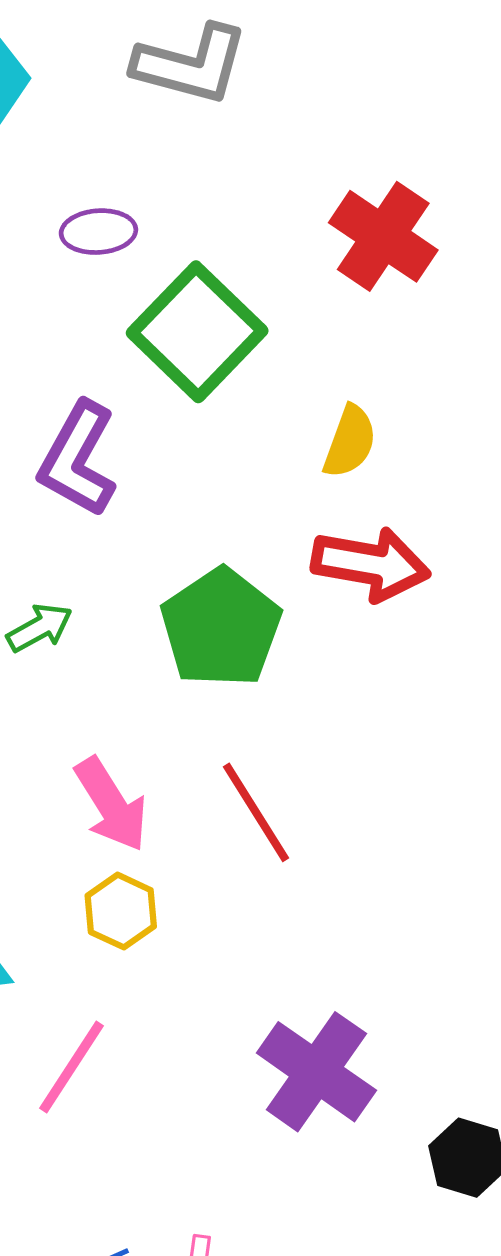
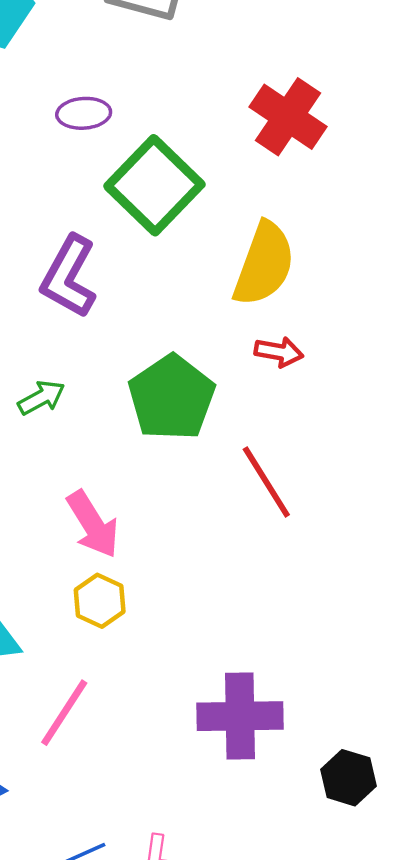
yellow semicircle: (350, 442) -> (264, 264), size x1.6
red arrow: (371, 564) -> (279, 352), size x0.6
red line: (256, 812) -> (266, 482), moved
purple cross: (316, 1072) -> (240, 716), turned -36

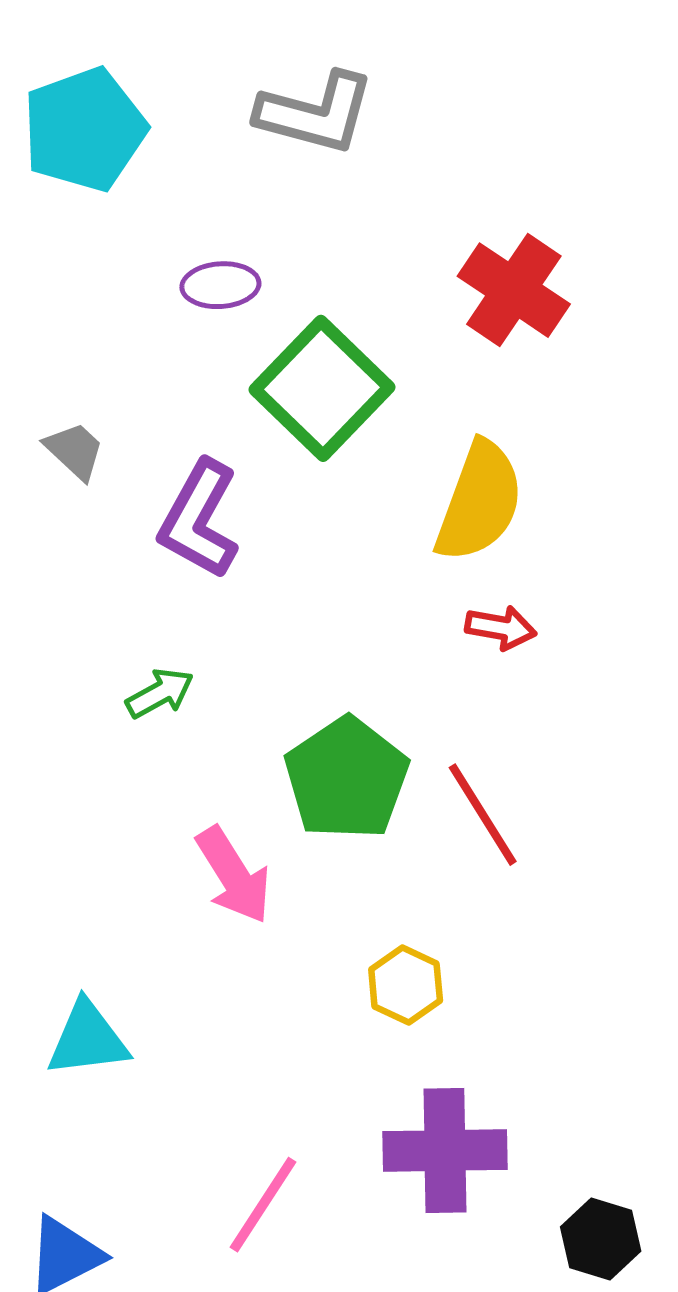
green pentagon: (172, 398) -> (347, 778), moved
yellow hexagon: (100, 601) -> (406, 985), moved
pink line: (64, 713) -> (263, 1205), moved

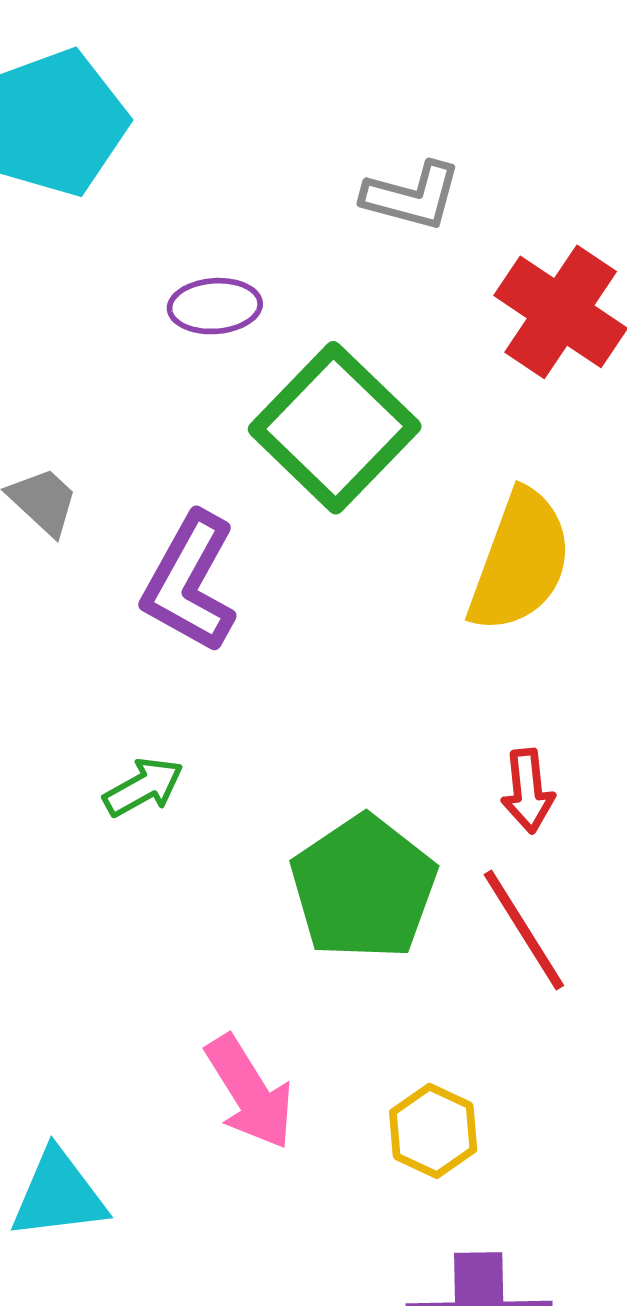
gray L-shape: (315, 113) -> (412, 196), moved, size x0.7
red arrow: (501, 628) -> (528, 791), moved, turned 74
pink arrow: (234, 875) -> (250, 1092), moved

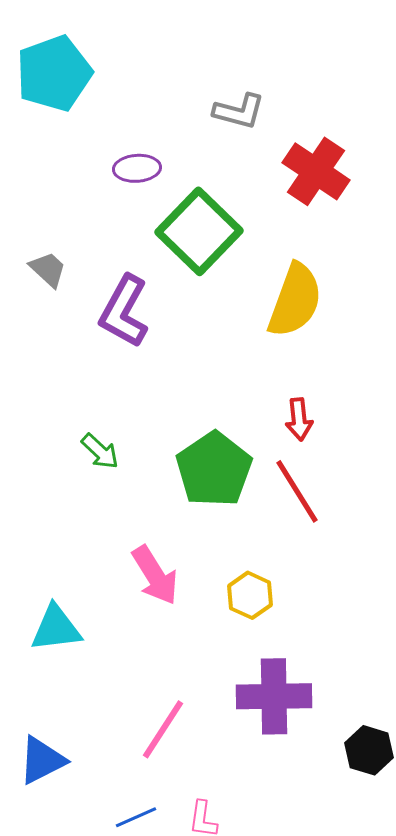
green arrow: (143, 787) -> (100, 451), moved, turned 72

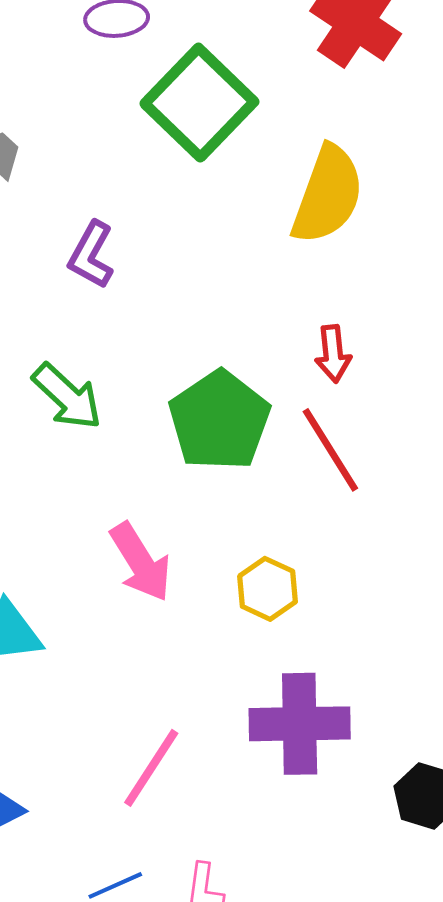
purple L-shape: (124, 311) -> (91, 255), moved, size x0.7
green arrow: (100, 451) -> (67, 396), size x1.4

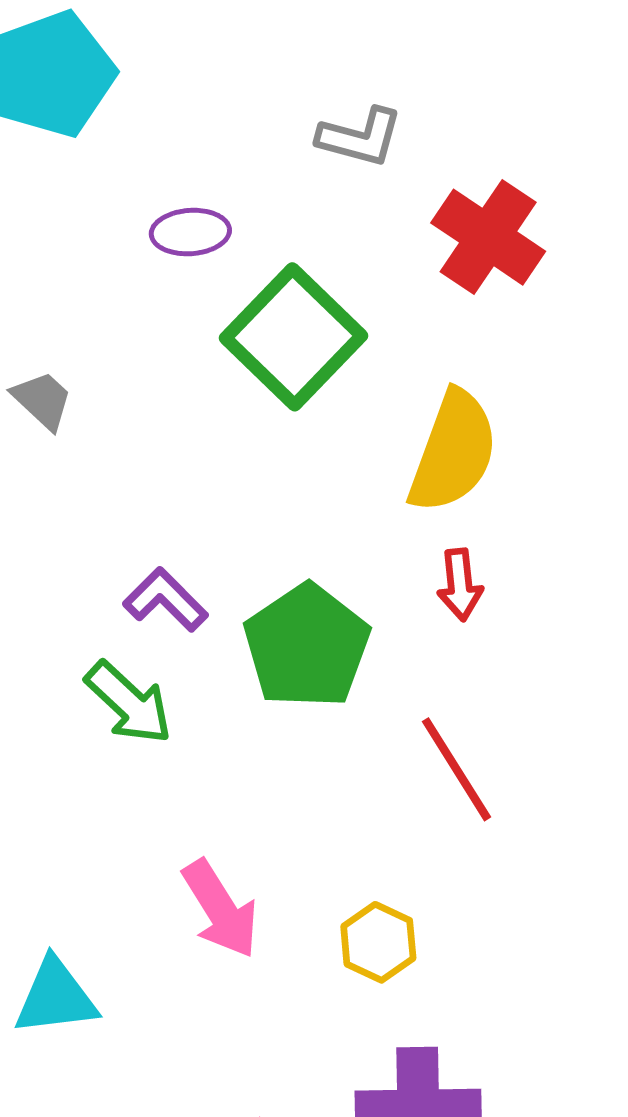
purple L-shape: (91, 255) -> (165, 600), moved, turned 106
red arrow: (333, 354) -> (460, 585), moved
green pentagon: (219, 421) -> (307, 646), moved

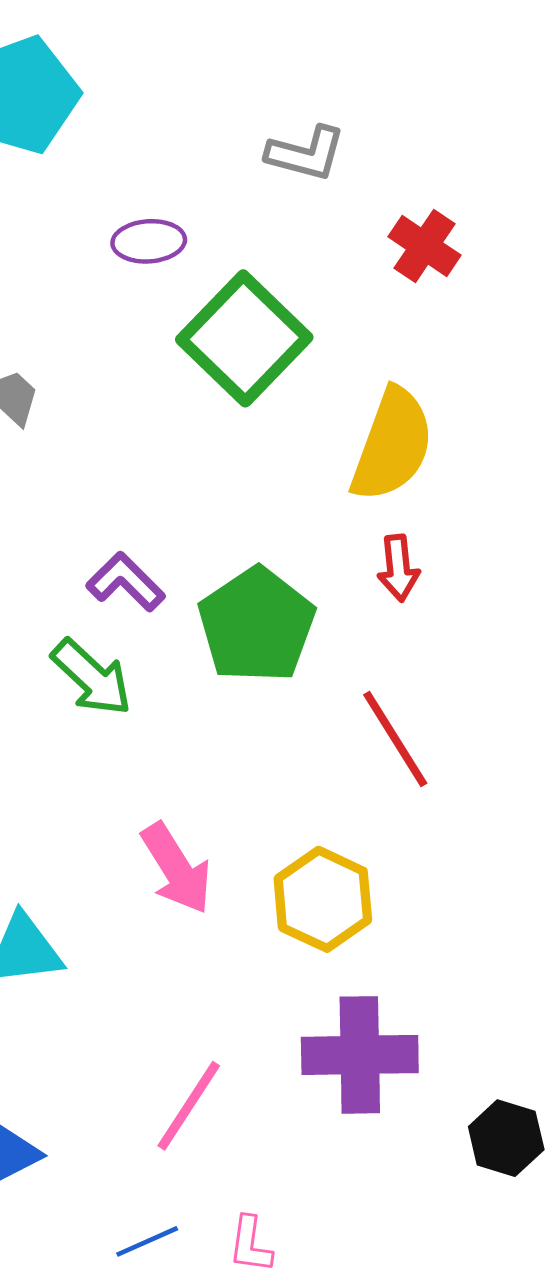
red cross: (488, 237) -> (425, 246), size x0.7
yellow hexagon: (378, 942) -> (323, 899), size x1.4

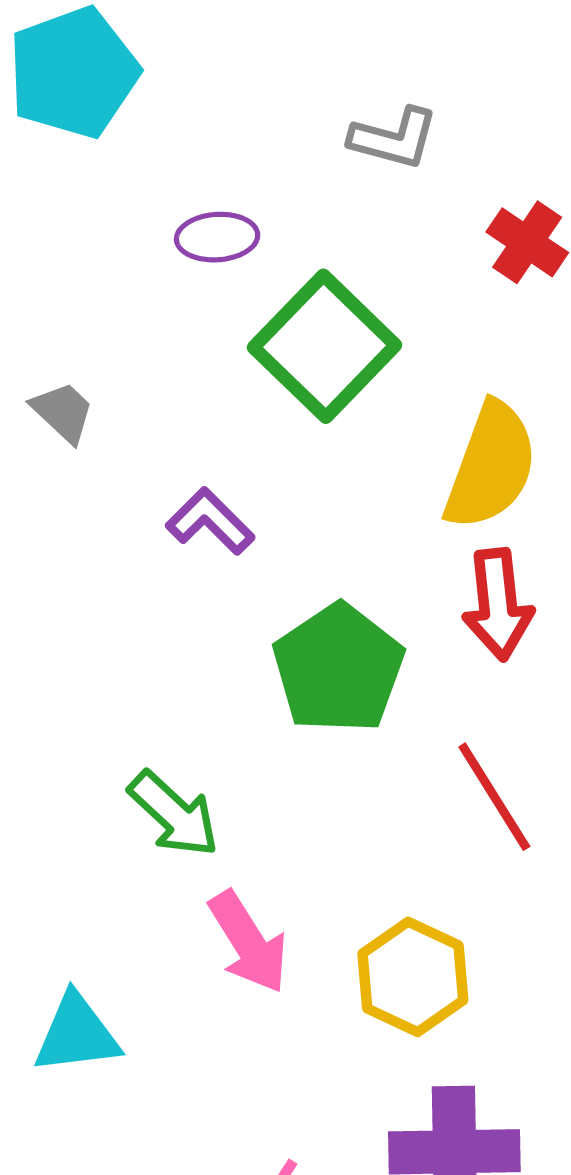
red arrow: (398, 568) -> (498, 604), size x1.5
purple L-shape: (126, 582) -> (210, 521), moved
green arrow: (92, 677) -> (174, 814), moved

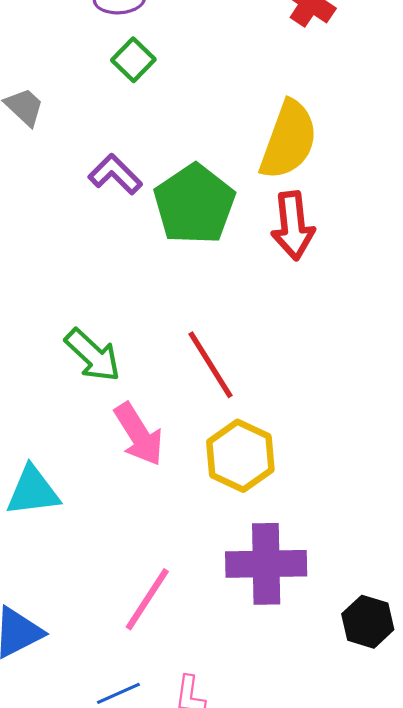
green square: (325, 346) -> (133, 60), moved, size x0.5
green pentagon: (338, 668) -> (194, 204), moved
red line: (494, 797) -> (210, 365), moved

